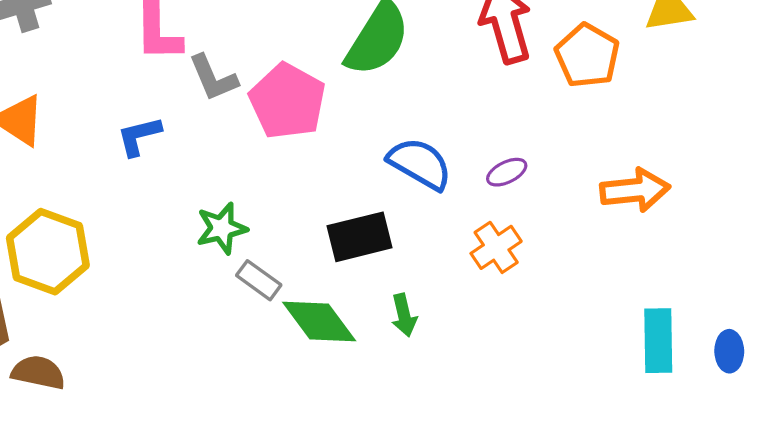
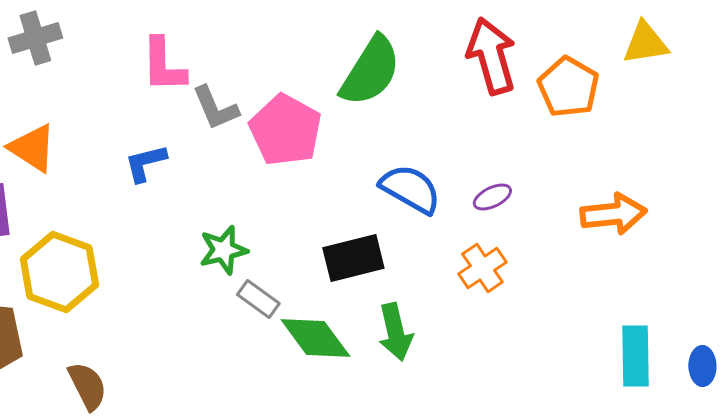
green arrow: (404, 315) -> (395, 332), size x1.4
brown semicircle: (38, 372) -> (87, 386), moved, turned 51

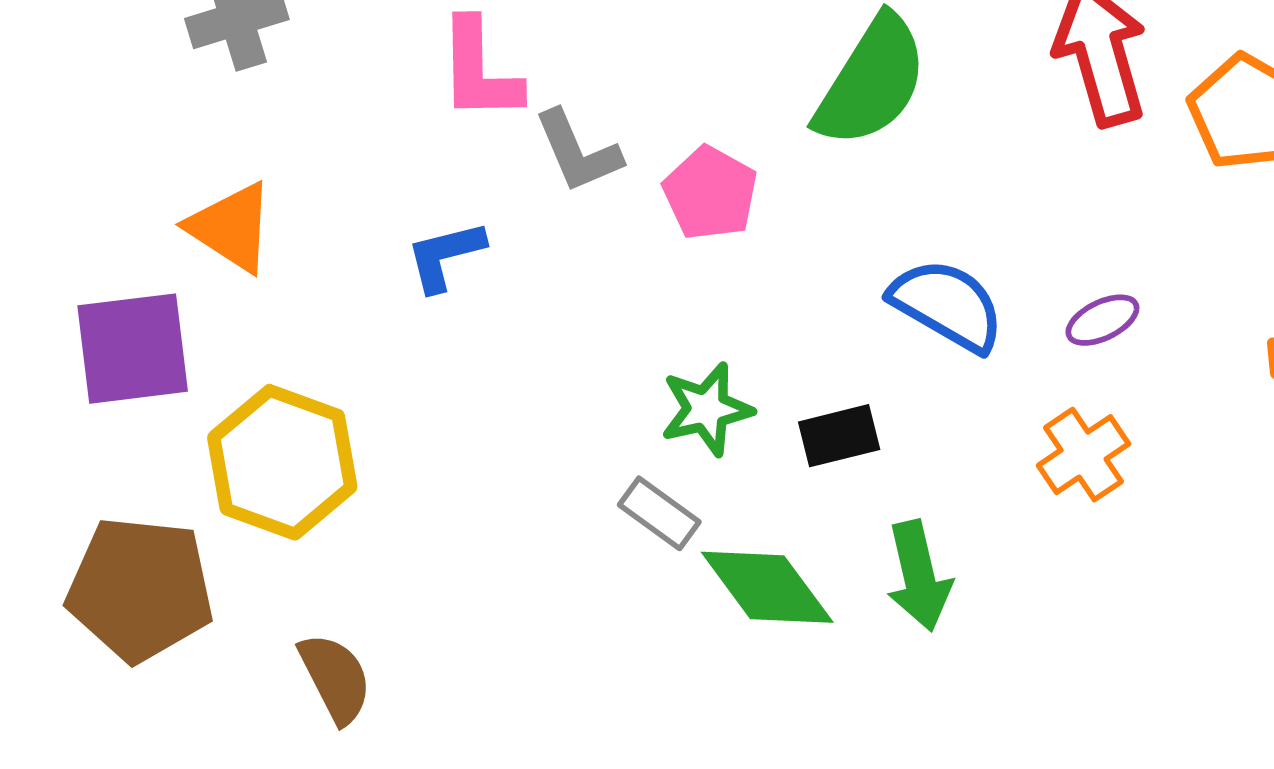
pink pentagon: (285, 130) -> (710, 193), size x0.7
green star: (223, 250) -> (707, 409), moved
black rectangle: (353, 258) -> (839, 436), size x0.7

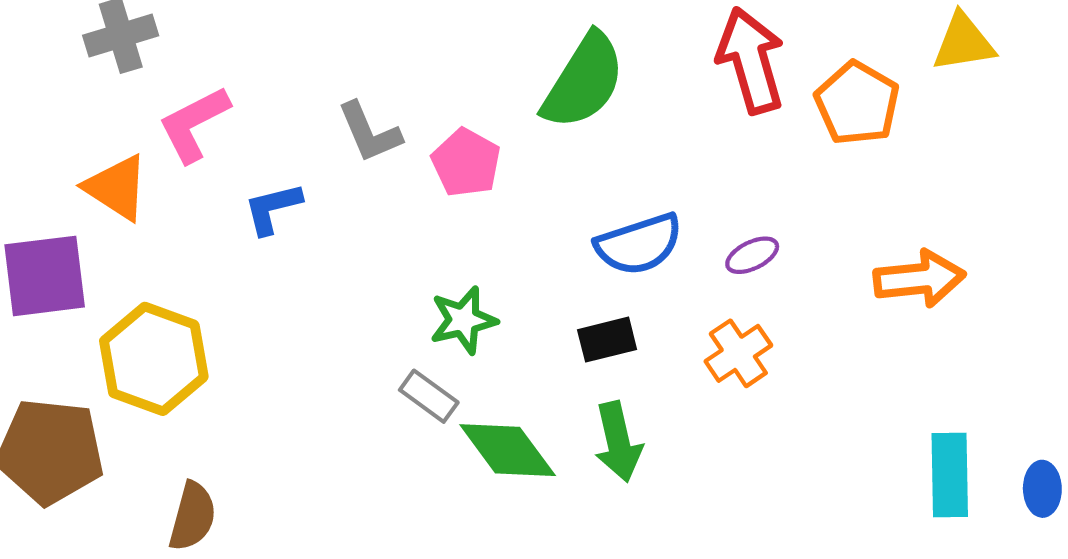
pink L-shape: (479, 70) -> (194, 124), moved, turned 64
blue semicircle: (947, 305) -> (639, 244), turned 132
black rectangle: (839, 436) -> (607, 340), moved
brown semicircle: (335, 678) -> (193, 516), turned 42

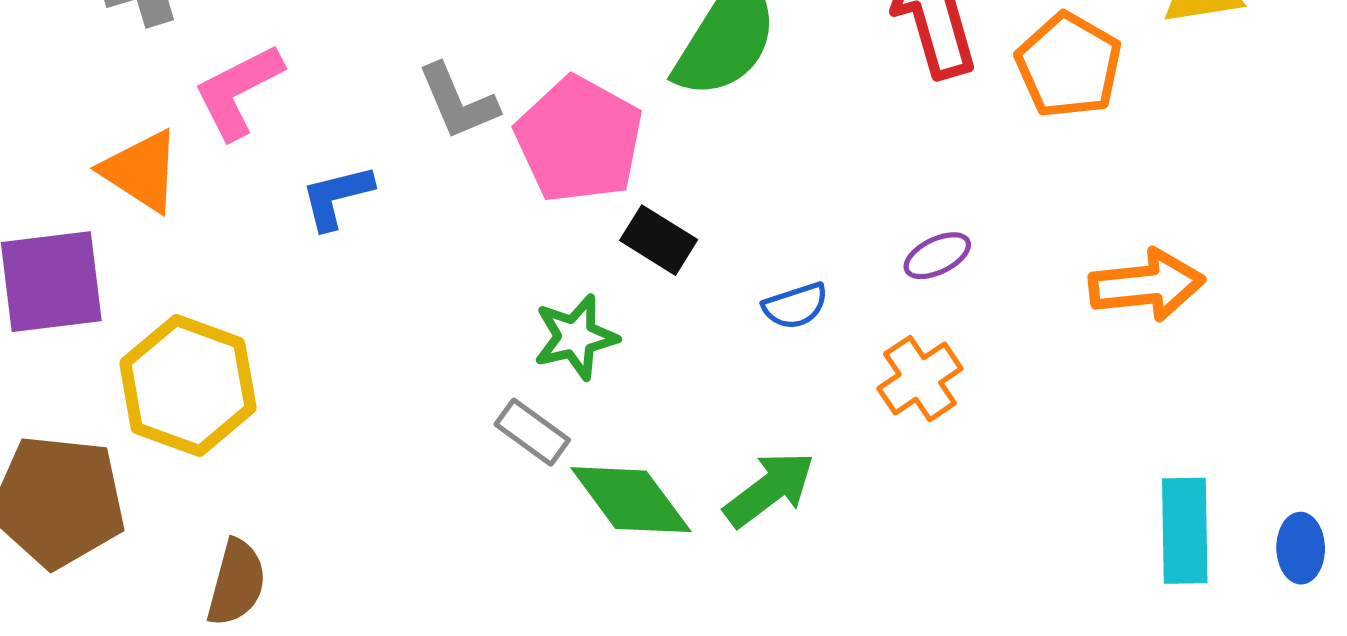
pink pentagon: (466, 163) -> (579, 140), size x1.5
blue semicircle: (639, 244) -> (795, 306), moved, size x0.6
black rectangle: (607, 340) -> (659, 240), moved, turned 46
green arrow: (618, 442) -> (769, 489), turned -114

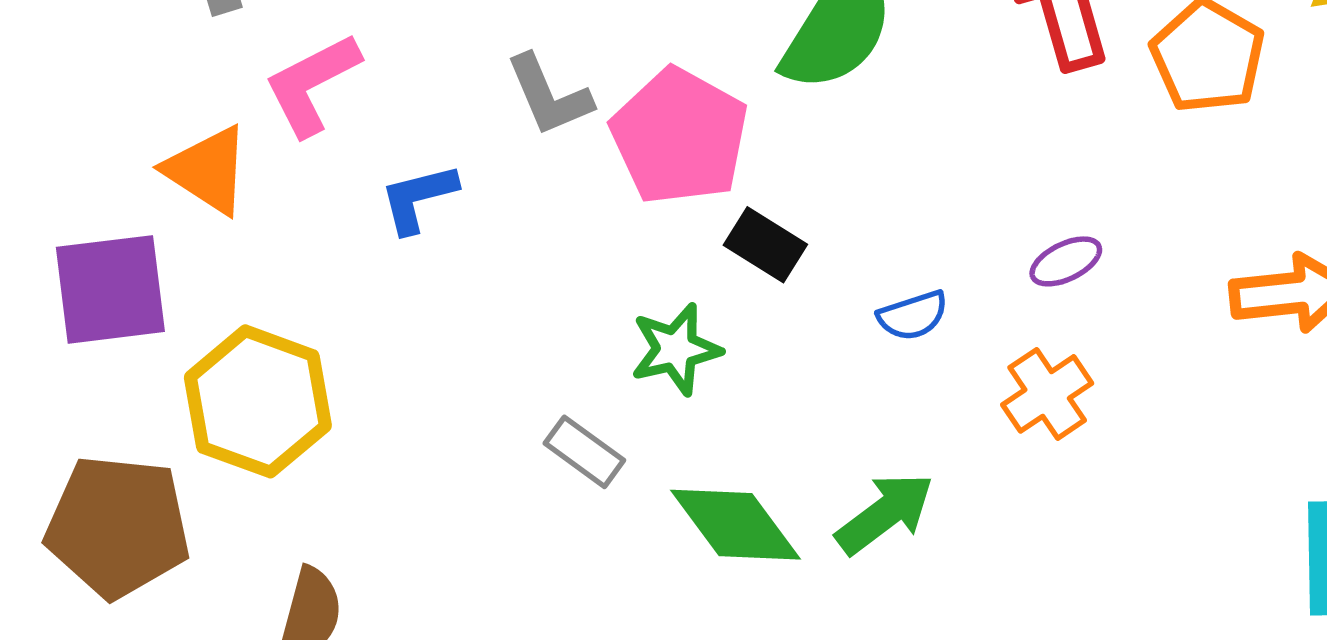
gray rectangle: (532, 432) -> (584, 452), moved

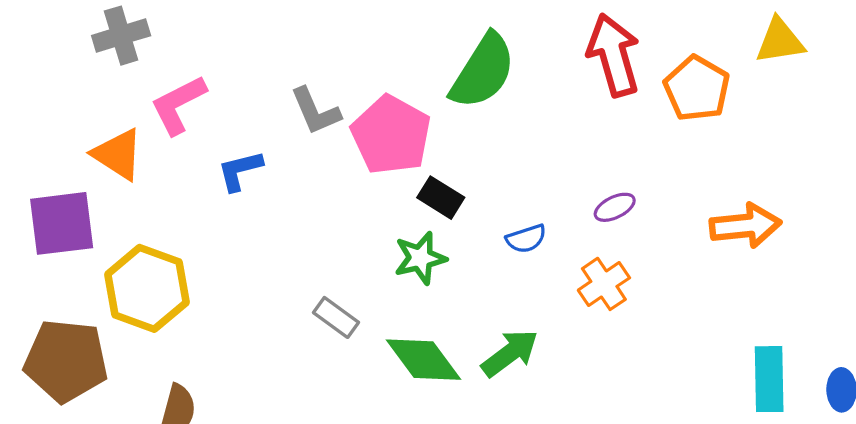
green star: (676, 349) -> (420, 258), moved

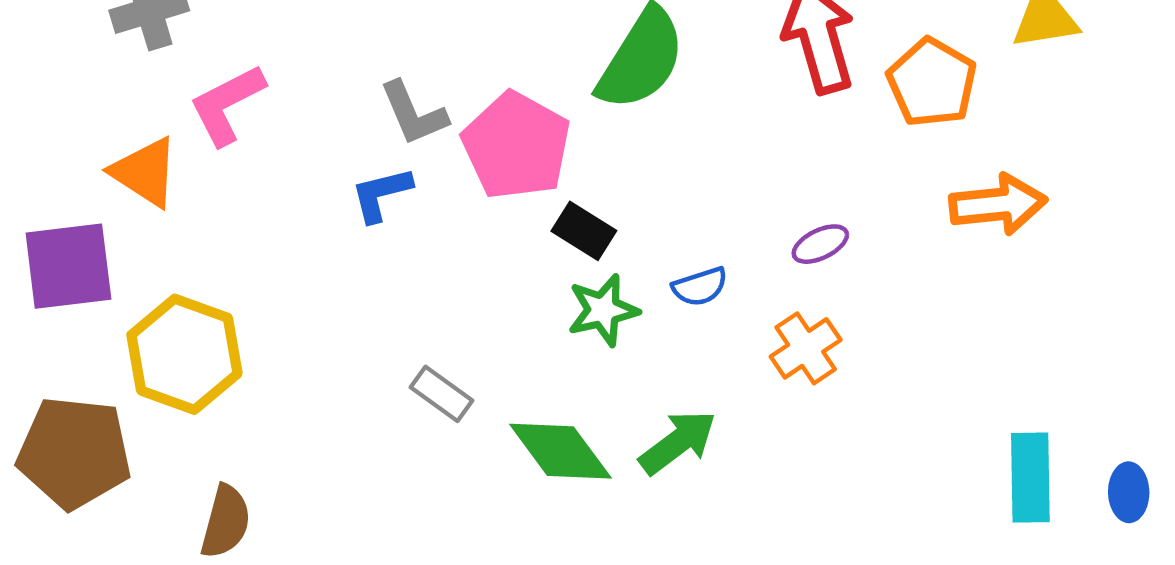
blue L-shape: (240, 171) -> (381, 194), moved
orange arrow: (745, 226) -> (998, 204), moved
green star: (420, 258) -> (603, 310), moved

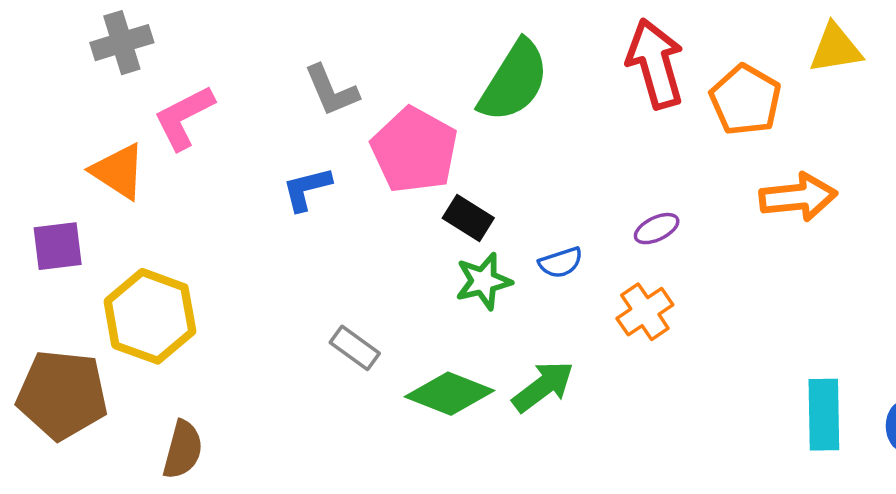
gray L-shape: (414, 113) -> (331, 91), moved
purple square: (68, 266) -> (58, 246), size x0.7
green diamond: (560, 451) -> (449, 394), turned -32

